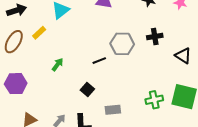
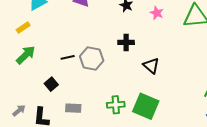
yellow rectangle: (39, 33) -> (23, 28), moved
gray hexagon: (122, 44) -> (92, 58), moved
green arrow: (57, 65) -> (26, 55), size x1.5

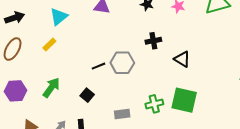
green arrow: (26, 55) -> (51, 88), moved
gray rectangle: (73, 108) -> (122, 114), moved

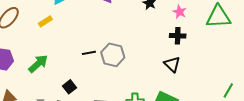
black cross: (153, 41) -> (178, 36), moved
black square: (87, 95) -> (70, 87), moved

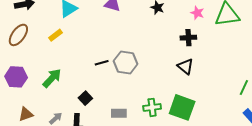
pink star: (180, 12) -> (197, 13), moved

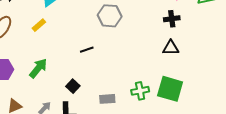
gray hexagon: (126, 63) -> (110, 16), moved
black triangle: (185, 67) -> (171, 48), turned -36

